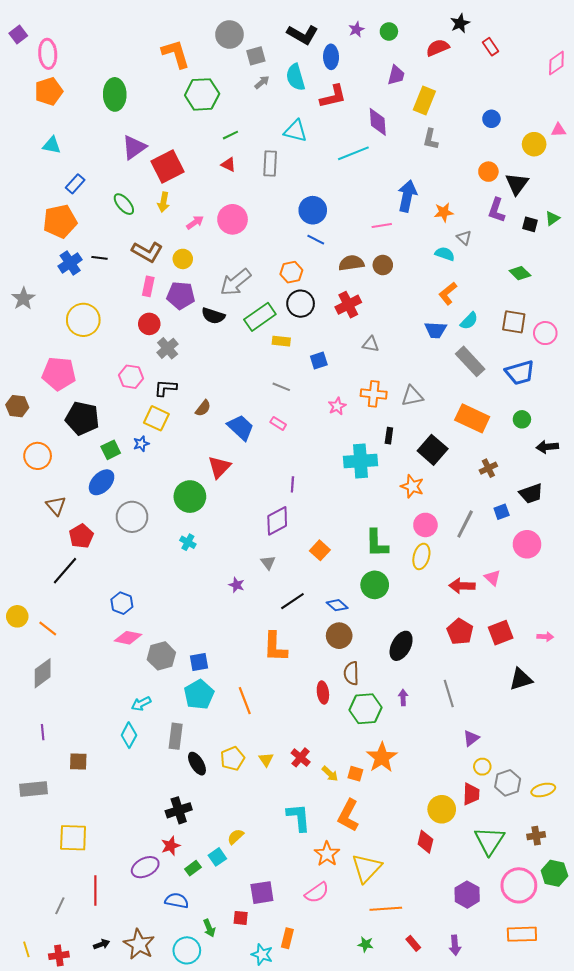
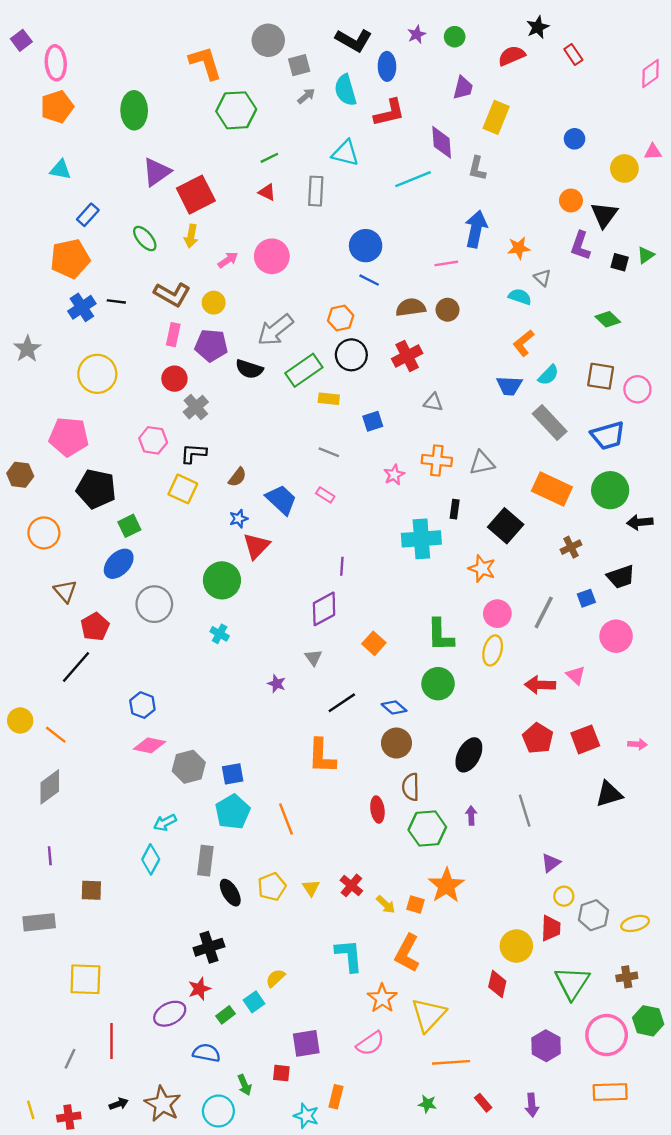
gray L-shape: (431, 139) -> (477, 168), moved
green circle: (522, 419) -> (610, 490), size x1.8
blue star: (141, 444) -> (239, 519), moved

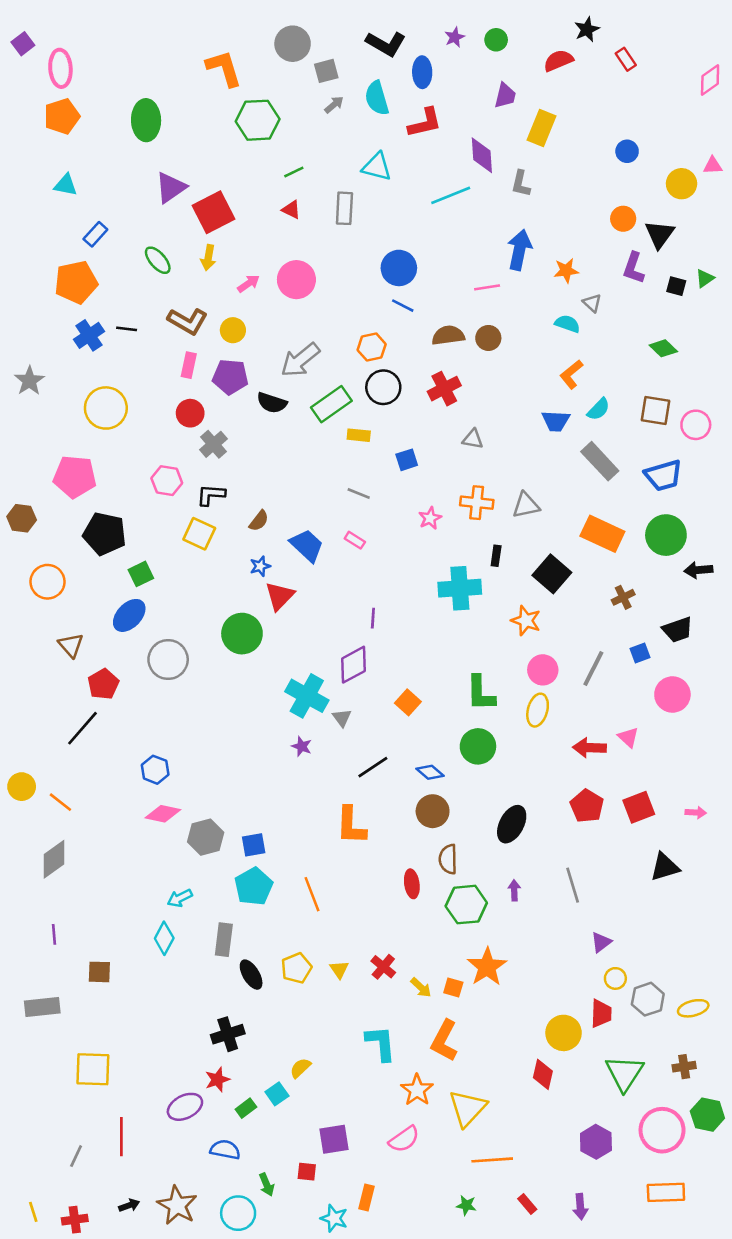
cyan cross: (220, 634) -> (307, 696), moved, size x2.0

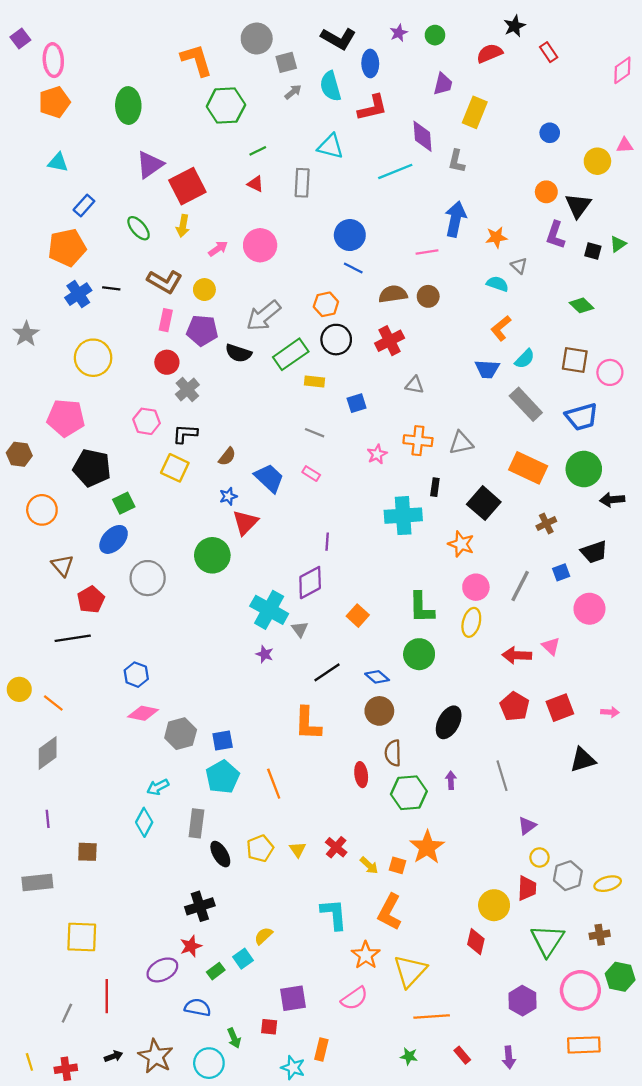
black line: (83, 728) -> (73, 638), turned 40

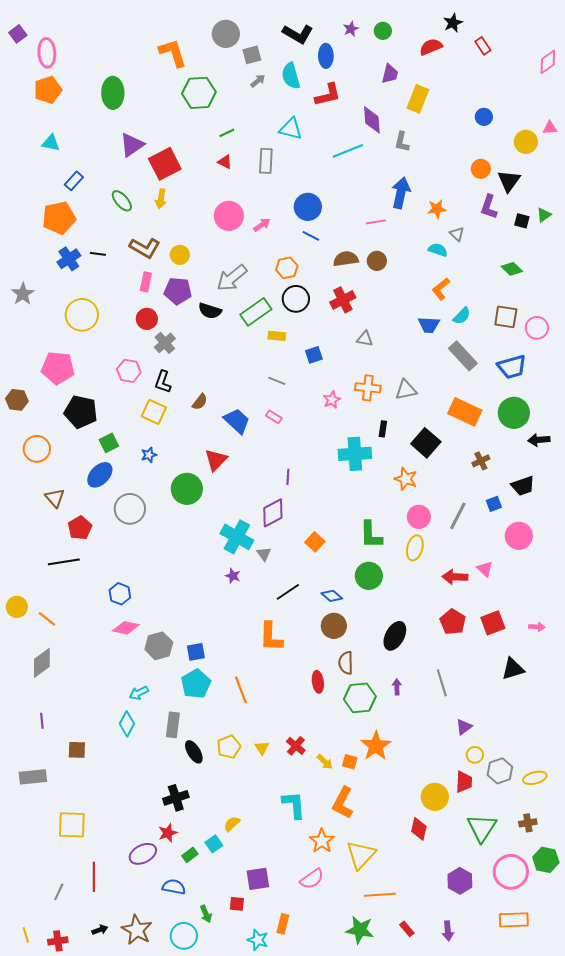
pink arrow: (218, 249) -> (262, 225), moved
black L-shape: (185, 434) -> (163, 382), turned -75
blue star: (228, 496) -> (149, 455), moved
green star: (409, 1056) -> (360, 930), size x1.8

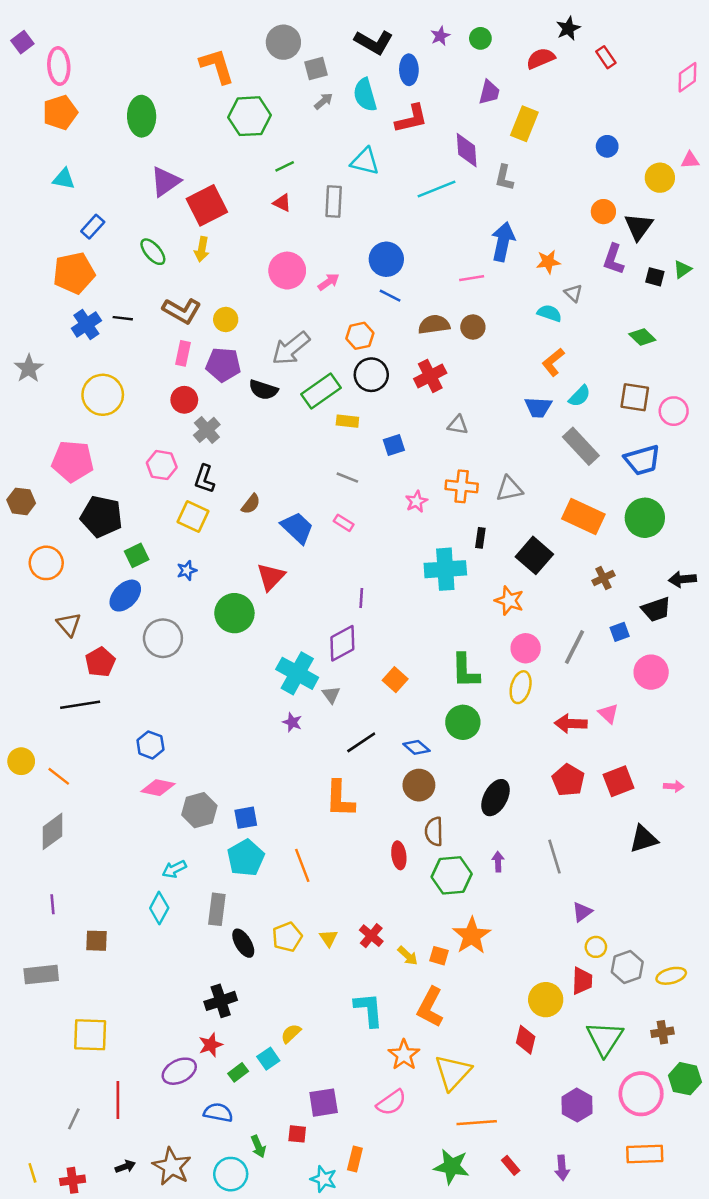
black arrow: (539, 440) -> (682, 579), moved

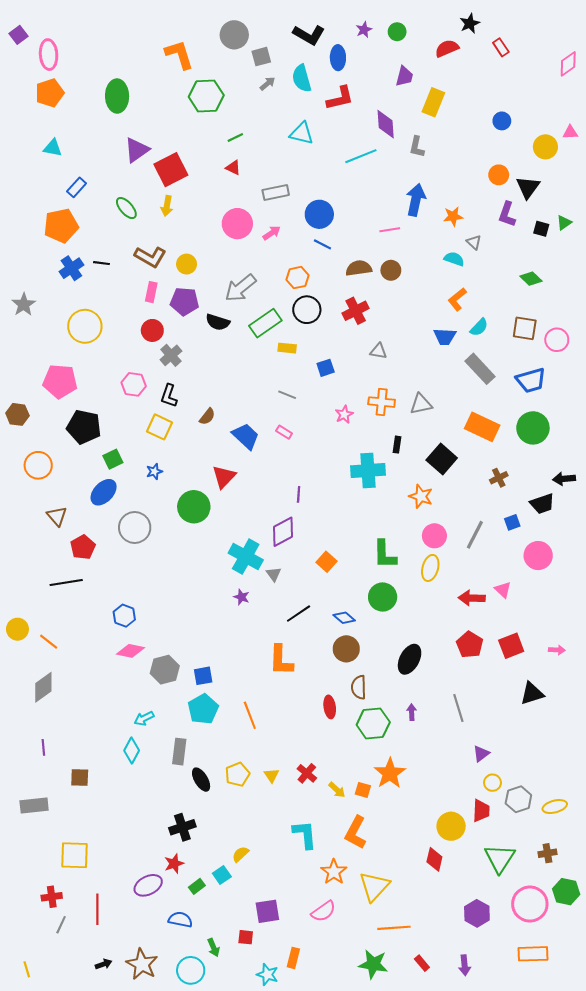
gray rectangle: (334, 202) -> (276, 192), moved, turned 75
red cross: (73, 1180) -> (52, 897), moved

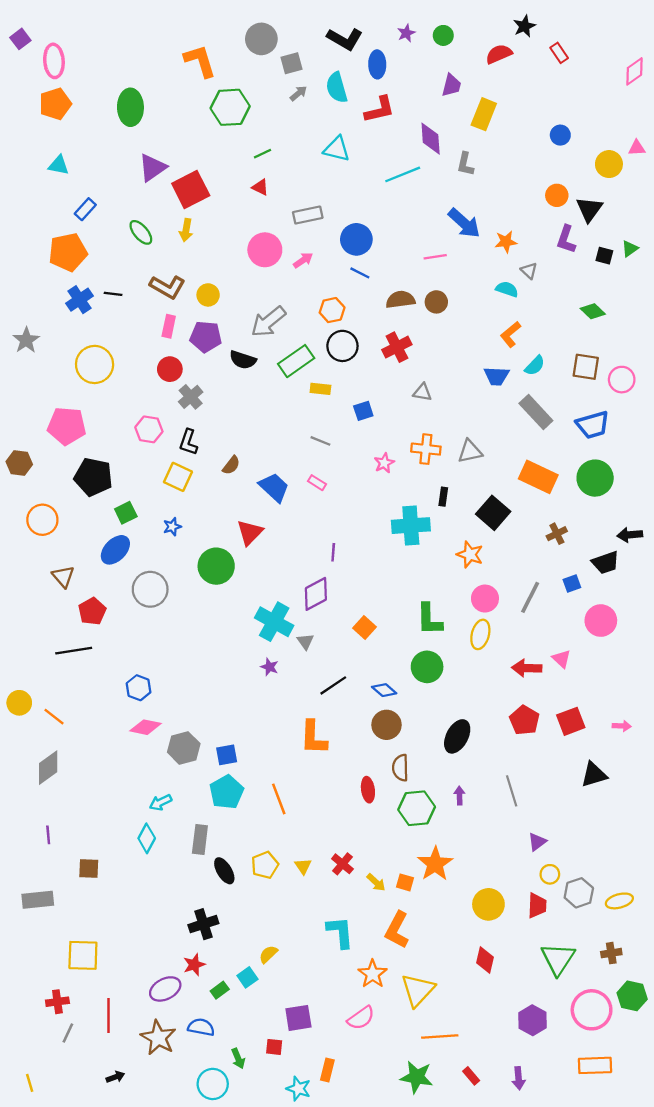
blue arrow: (416, 200) -> (464, 223), turned 120
yellow circle: (451, 826) -> (488, 904), moved
brown star: (142, 964) -> (158, 1038), moved

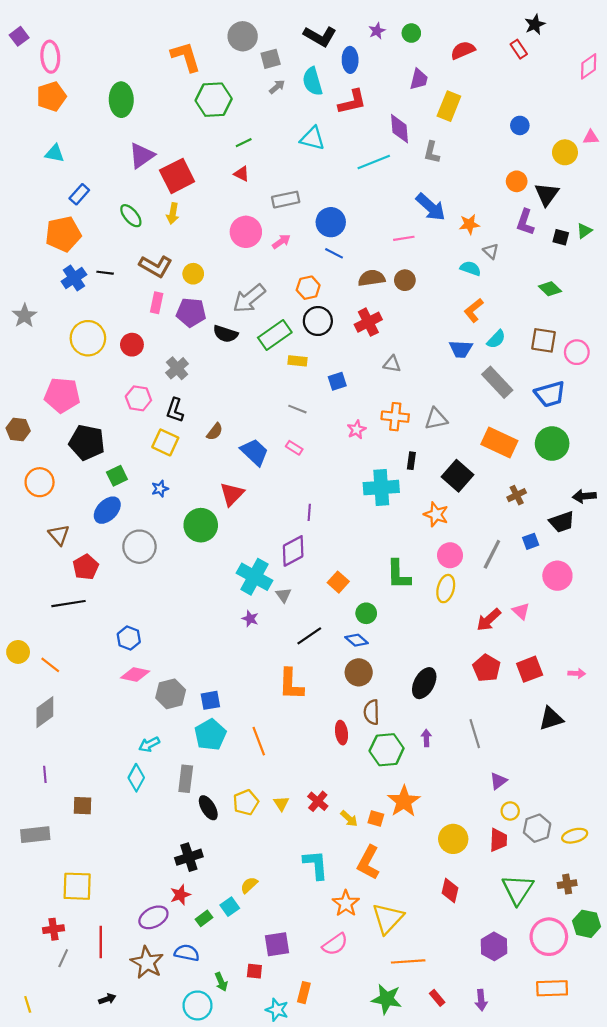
black star: (524, 26) -> (535, 24), moved
red circle: (170, 369) -> (132, 345), moved
green circle: (427, 667) -> (366, 613), moved, size x0.7
red arrow: (527, 668) -> (489, 620), turned -44

